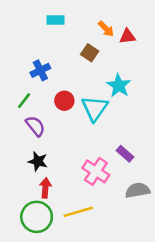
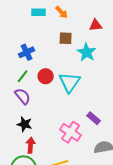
orange arrow: (106, 29) -> (62, 12), moved
brown square: (90, 53) -> (66, 38), turned -32
cyan star: (119, 86) -> (87, 52), moved
green line: (24, 101) -> (23, 76), moved

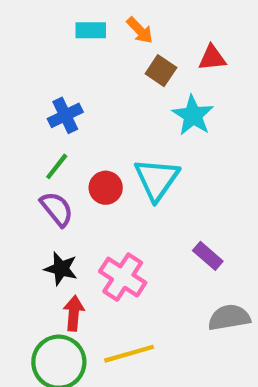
brown square: (66, 38) -> (161, 71), moved, turned 32
red circle: (46, 76) -> (106, 188), moved
pink cross: (71, 132) -> (123, 277), moved

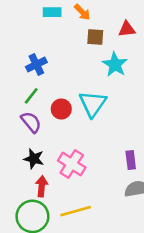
brown square: (161, 71) -> (95, 37), turned -30
purple rectangle: (208, 256) -> (131, 160), moved, turned 42

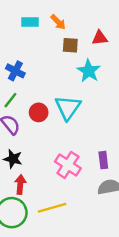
blue cross: (36, 64) -> (15, 71), turned -36
pink cross: (72, 164) -> (68, 165), moved

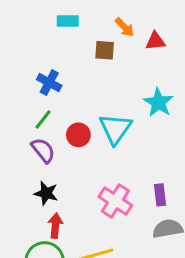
orange arrow: (58, 22) -> (125, 27), moved
brown square: (70, 45) -> (105, 50), moved
cyan star: (89, 71) -> (158, 103), moved

